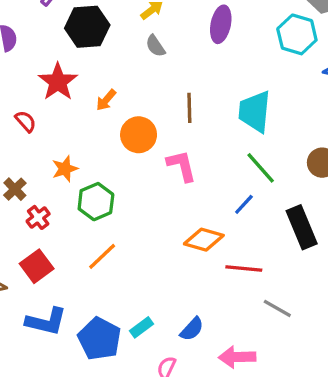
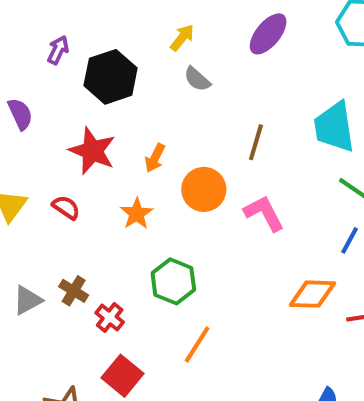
purple ellipse: (221, 24) -> (268, 34), turned 42
brown line: (189, 108) -> (256, 142), turned 32
orange star: (65, 169) -> (137, 214), moved

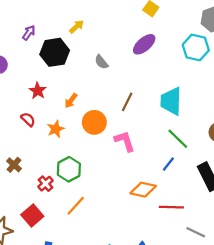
yellow arrow: (182, 38) -> (77, 27), moved
red star: (92, 151) -> (38, 91), size x0.7
red semicircle: (66, 207) -> (28, 119), moved
red cross: (110, 318) -> (46, 184), moved

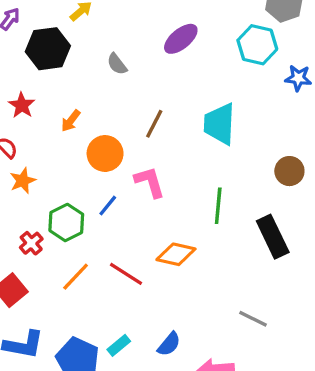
orange star: (56, 129) -> (23, 181), moved
green line: (178, 139) -> (218, 206), moved, turned 50
blue line: (168, 164) -> (108, 206), moved
red line: (171, 207) -> (126, 274), moved, turned 30

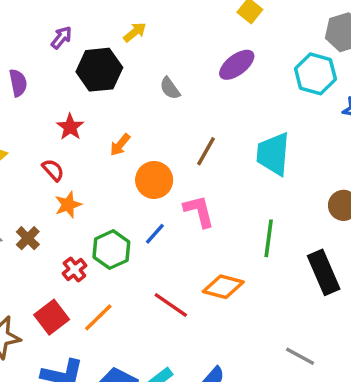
orange line: (76, 277) -> (98, 317), moved

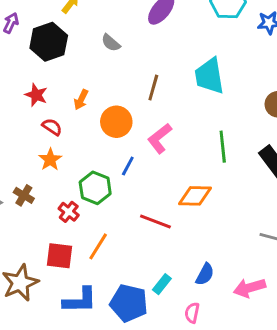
red semicircle: (53, 170) -> (52, 127), moved
pink L-shape: (199, 211) -> (160, 138), turned -100
red square: (52, 317) -> (59, 256), turned -32

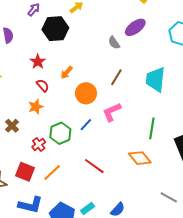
gray semicircle: (111, 43) -> (114, 43), moved
orange diamond: (195, 196) -> (140, 158), moved, turned 35

